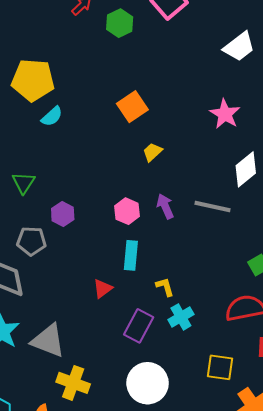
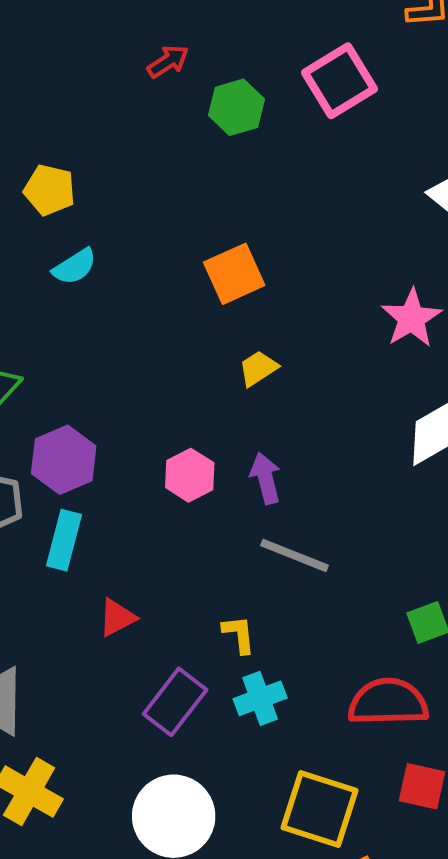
yellow pentagon: (33, 80) -> (50, 190), size x0.6
gray line: (212, 206) -> (295, 555), moved
purple hexagon: (63, 214) -> (64, 460), size x1.4
cyan rectangle: (131, 255) -> (64, 540), moved
yellow square: (220, 367) -> (320, 809), size x1.4

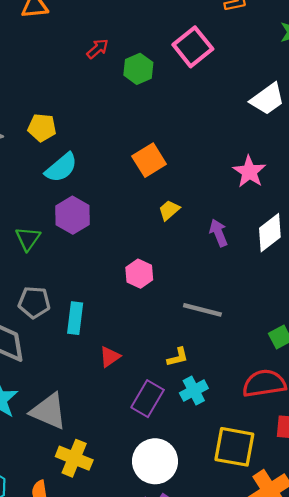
cyan semicircle: (75, 267) -> (61, 168), size x1.4
purple hexagon: (64, 460) -> (73, 215), moved
purple arrow: (266, 478) -> (219, 233), moved
yellow L-shape: (239, 634) -> (178, 357), turned 90

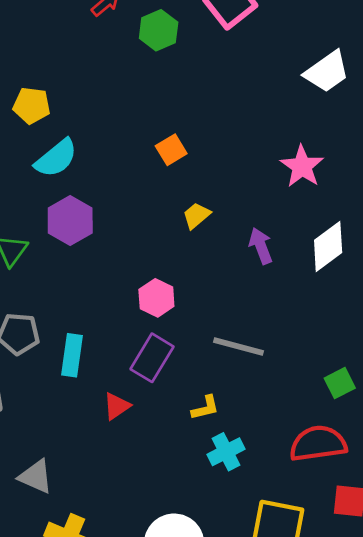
orange square: (149, 160) -> (171, 150), size x0.7
purple rectangle: (148, 399) -> (152, 358), moved
gray triangle: (49, 411) -> (36, 476), size x0.7

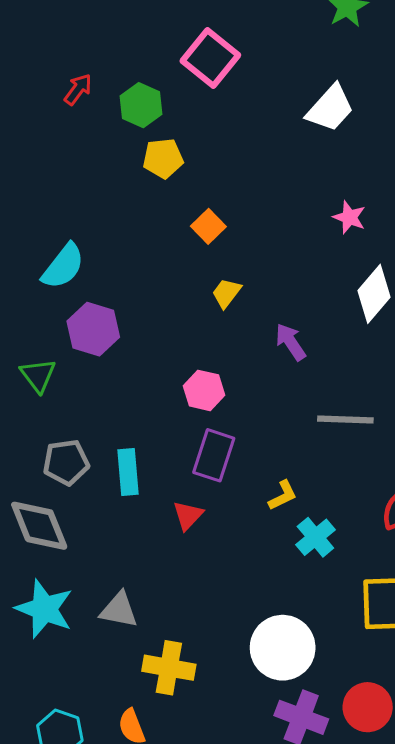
yellow pentagon: (32, 105) -> (163, 158), moved
orange square: (171, 150) -> (208, 226), moved
pink star: (302, 166) -> (349, 217), moved, size x0.7
purple arrow: (261, 246) -> (291, 342), moved
gray line: (238, 346) -> (345, 419), moved

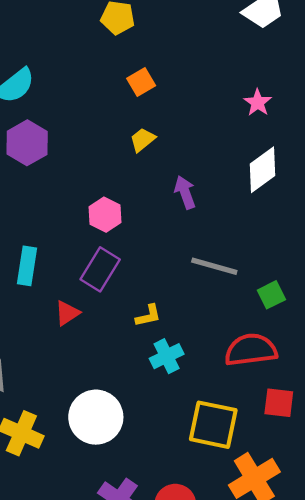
white circle: (283, 648) -> (96, 417), moved

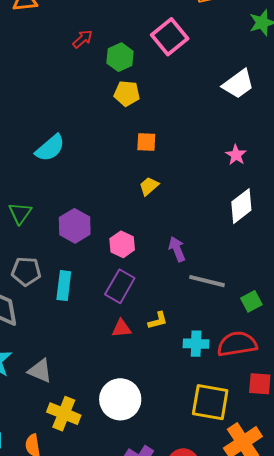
orange square: (141, 82) -> (146, 142), turned 35
purple hexagon: (27, 143) -> (75, 226), moved
purple arrow: (185, 192) -> (177, 249), moved
red triangle: (67, 313) -> (121, 328), moved, turned 30
cyan cross: (167, 356) -> (196, 344), moved, turned 30

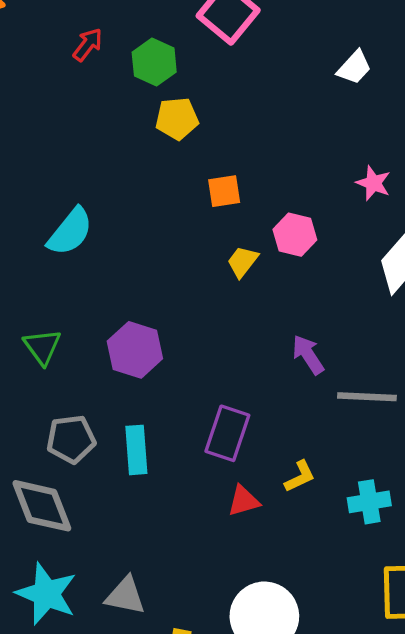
white trapezoid: (238, 84) -> (354, 67), size x0.7
pink hexagon: (122, 244) -> (295, 235), moved

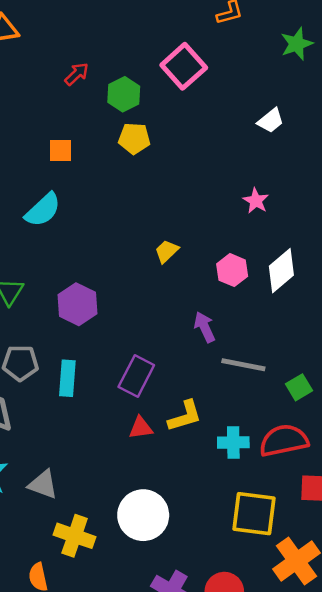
pink star: (373, 183) -> (256, 201), moved
orange square: (224, 191) -> (61, 151), moved
pink hexagon: (295, 235) -> (232, 270), moved
yellow L-shape: (300, 477) -> (185, 416), size x1.4

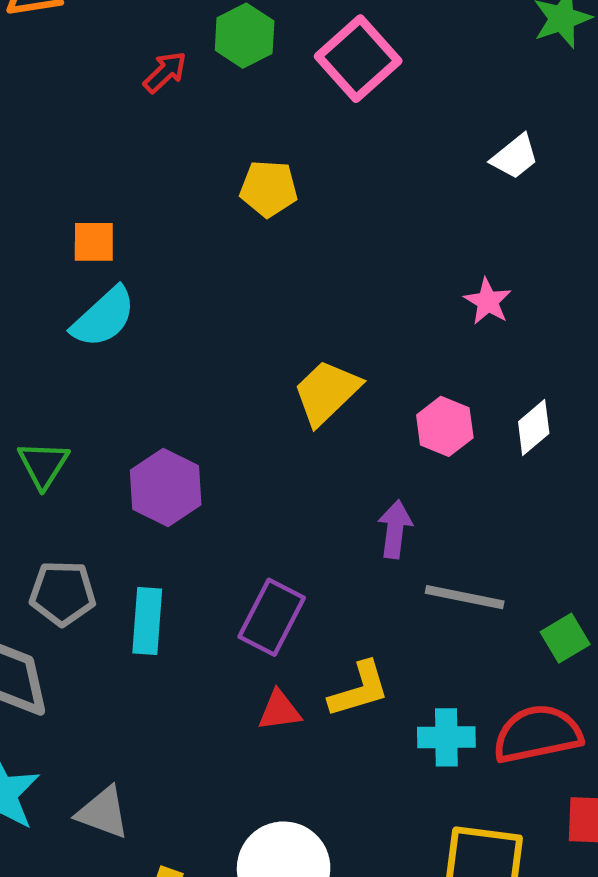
green hexagon: (124, 94) -> (245, 36), moved
orange square: (61, 151) -> (94, 242), moved
yellow trapezoid: (167, 251) -> (327, 392), size x1.6
white diamond: (281, 271) -> (534, 427), size x0.7
purple arrow: (205, 327) -> (395, 529), turned 32

